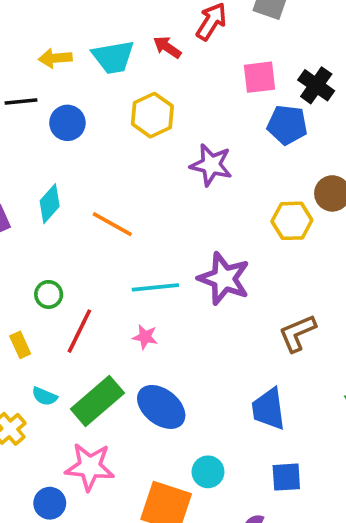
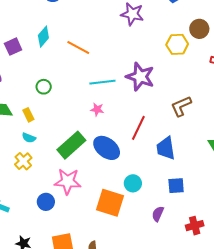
red line: (79, 331) -> (138, 128), moved
cyan semicircle: (45, 396) -> (29, 138), moved

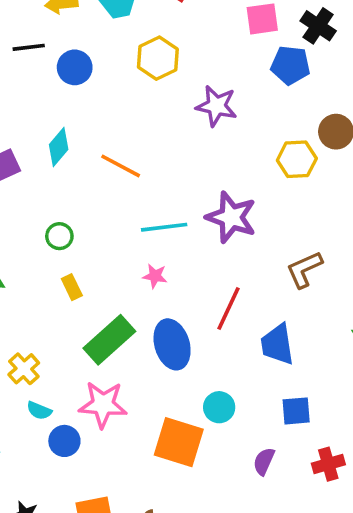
yellow rectangle: (28, 115) -> (72, 287), moved
cyan semicircle: (29, 138) -> (39, 411), moved
blue ellipse: (107, 148) -> (172, 344), turned 36
red cross: (195, 226) -> (328, 464), moved

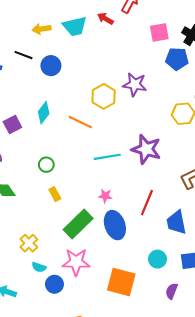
black line: (29, 47) -> (24, 55), turned 30
yellow hexagon: (158, 58) -> (104, 96), moved
pink star: (155, 276) -> (105, 196), moved
cyan circle: (219, 407) -> (157, 259), moved

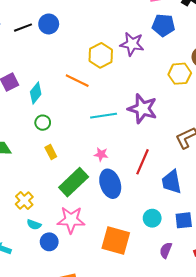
black line: (24, 55) -> (23, 28), moved, turned -42
blue pentagon: (177, 59) -> (163, 25), moved
cyan diamond: (44, 113) -> (36, 93), moved

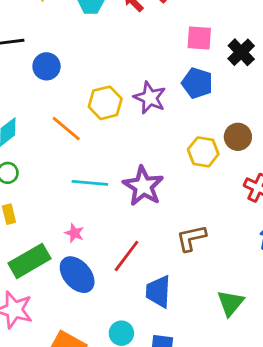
blue circle: (49, 24) -> (47, 66), moved
blue ellipse: (110, 184) -> (77, 275), turned -36

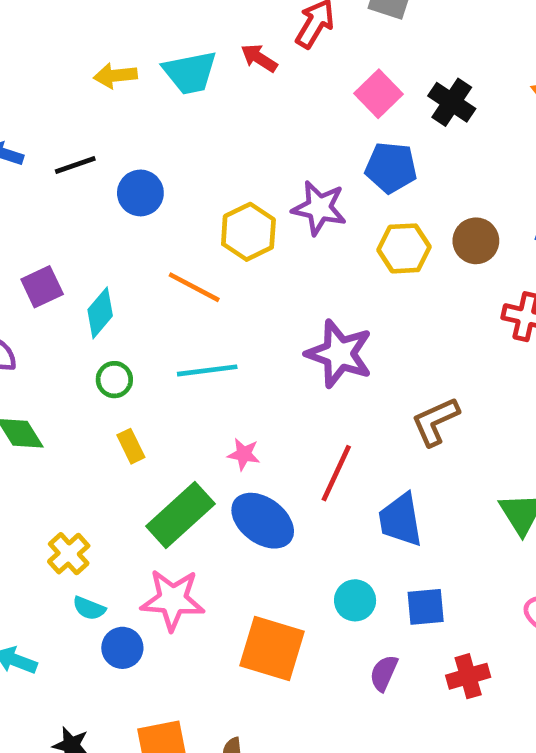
pink square: (199, 38) -> (379, 94), turned -36
yellow hexagon: (203, 152) -> (404, 248), moved
cyan line: (90, 183) -> (207, 370), moved

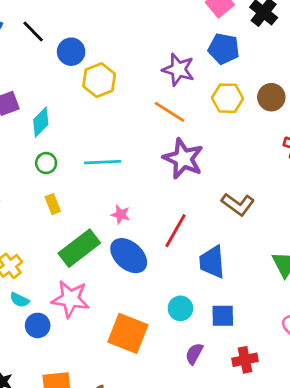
black line: (75, 165) -> (33, 32), turned 60
yellow hexagon: (248, 232) -> (99, 80), moved
orange line: (194, 287) -> (169, 112), moved
brown L-shape: (435, 421) -> (238, 204), turned -124

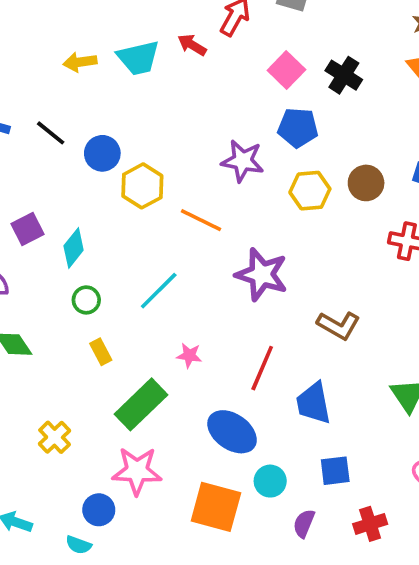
orange line: (169, 112) -> (201, 220), moved
cyan line: (103, 162) -> (159, 291), turned -36
blue ellipse: (129, 256) -> (232, 432), moved
cyan semicircle: (19, 300) -> (79, 545), moved
cyan circle: (180, 308) -> (270, 481), moved

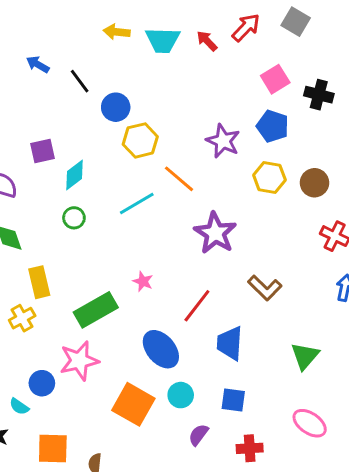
black cross: (344, 75) -> (319, 95), turned -32
cyan line: (159, 291) -> (137, 204), moved
yellow rectangle: (101, 352) -> (39, 282), moved, size x1.5
pink star: (137, 471) -> (79, 361), turned -30

